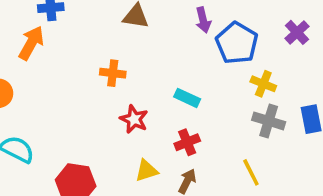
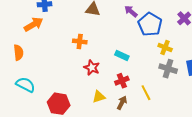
purple arrow: (203, 20) -> (131, 11), turned 144
orange arrow: (31, 43) -> (33, 24), turned 30
yellow line: (251, 172) -> (146, 93), moved

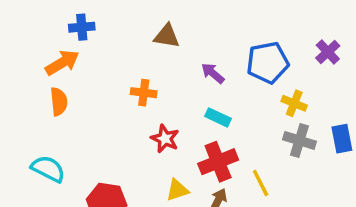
purple arrow: (131, 11) -> (213, 73), moved
blue pentagon: (150, 24) -> (268, 63), turned 30
orange semicircle: (18, 53) -> (59, 102), moved
red cross: (122, 81) -> (218, 162), size x1.5

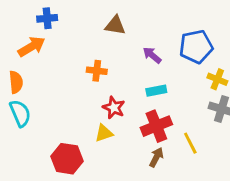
orange semicircle: (59, 102) -> (16, 82), moved
cyan rectangle: (218, 117) -> (156, 91), turned -36
cyan semicircle: (48, 169) -> (20, 113), moved, turned 40
yellow triangle: (177, 190) -> (104, 133), moved

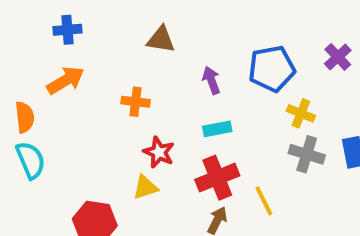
orange arrow: (32, 47) -> (66, 80), moved
purple arrow: (152, 55) -> (211, 80), turned 30

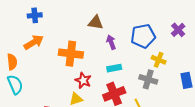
brown triangle: (161, 39) -> (96, 23), moved
orange cross: (136, 102) -> (71, 54), size x1.6
gray cross: (307, 154) -> (148, 79), moved

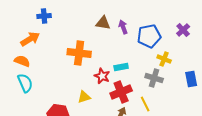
orange arrow: (34, 42) -> (30, 39), moved
purple arrow: (111, 42) -> (123, 27), moved
orange semicircle: (12, 62) -> (22, 61), turned -63
red star: (83, 80) -> (102, 76), moved

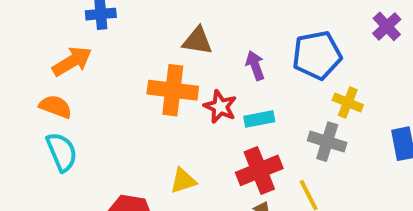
brown triangle: (103, 23) -> (198, 41), moved
purple arrow: (123, 27) -> (255, 65), moved
purple cross: (183, 30) -> (387, 26), moved
red star: (102, 76) -> (220, 107), moved

